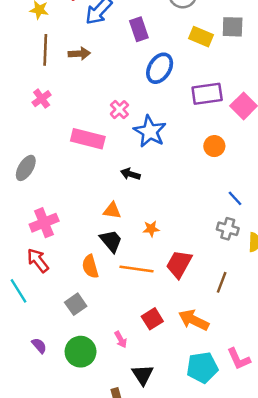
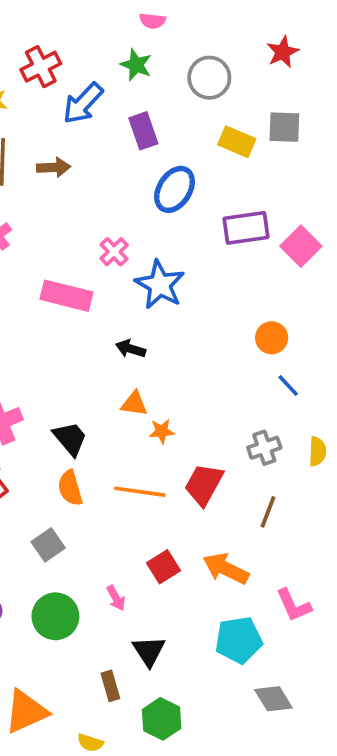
orange circle: (214, 146) -> (272, 338), moved
orange triangle: (112, 211) -> (134, 404), moved
gray cross: (228, 229) -> (264, 448), moved, turned -35
black trapezoid: (111, 241) -> (70, 439), moved
pink L-shape: (239, 359) -> (294, 605), moved

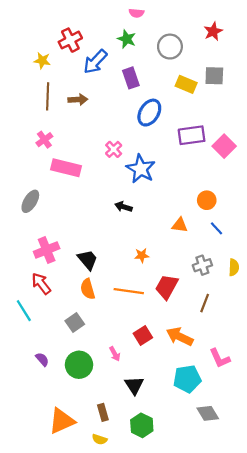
pink rectangle: (66, 296) -> (66, 168), moved
orange triangle: (134, 404) -> (180, 225), moved
brown rectangle: (110, 686) -> (103, 412), moved

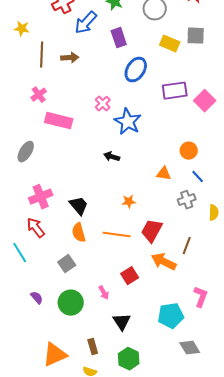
yellow star: (42, 61) -> (22, 29), moved
gray cross: (202, 265) -> (187, 200), moved
orange arrow: (180, 337) -> (164, 262), moved
pink L-shape: (220, 358) -> (201, 297), turned -135

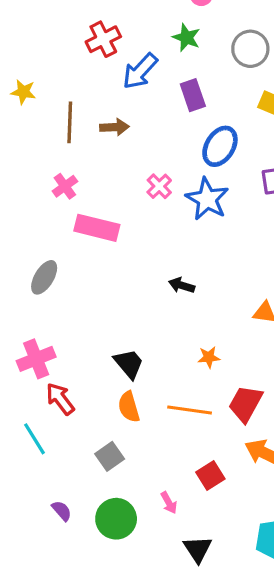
yellow star: (22, 29) -> (23, 92), moved
pink cross: (103, 104) -> (159, 186), moved
blue star: (128, 122) -> (207, 199), moved
pink cross: (41, 197) -> (36, 359), moved

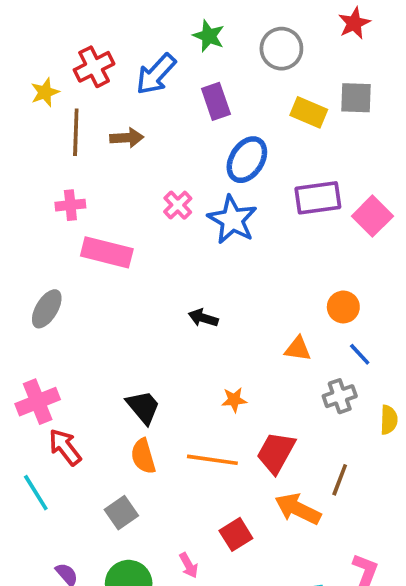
red cross: (103, 39) -> (94, 67), moved
yellow star: (23, 92) -> (45, 92), moved, turned -30
pink cross: (65, 186) -> (70, 205), turned 30

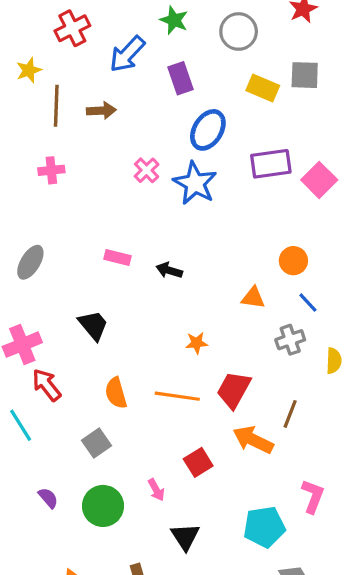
red cross: (94, 67) -> (72, 28), moved
pink rectangle: (107, 252) -> (118, 257), moved, size x0.6
black trapezoid: (143, 407) -> (93, 325), moved

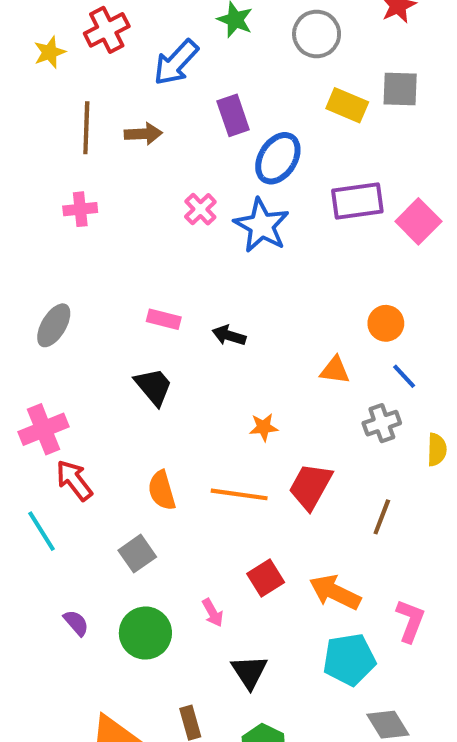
yellow star: (29, 70) -> (50, 52), moved
purple rectangle: (180, 78) -> (233, 115), moved
black trapezoid: (93, 325) -> (154, 386), moved
orange arrow: (253, 440) -> (335, 592), moved

